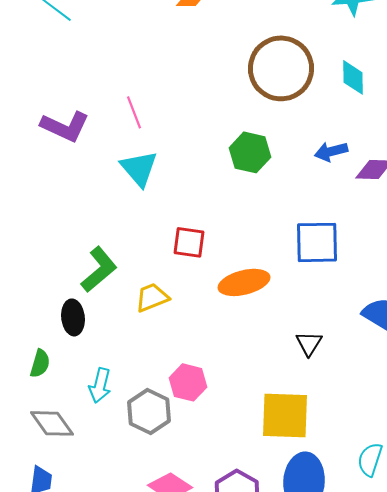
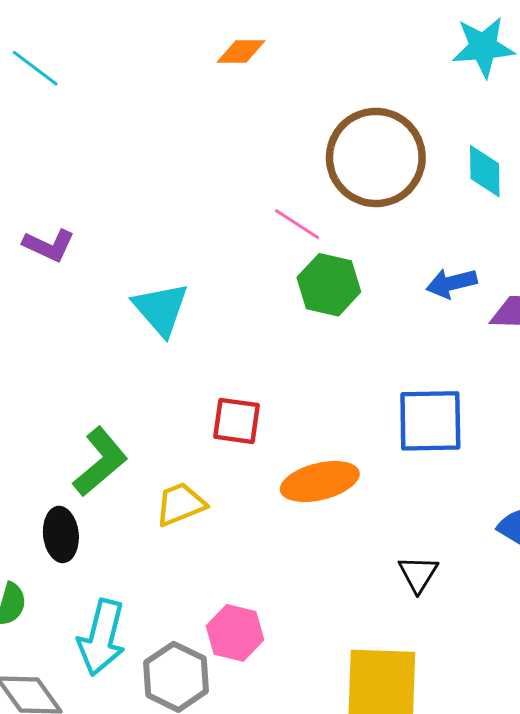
pink line: (134, 112) -> (297, 224), moved, turned -36
purple L-shape: (65, 126) -> (49, 245), size x0.7
cyan arrow: (100, 385) -> (102, 637), size x1.4

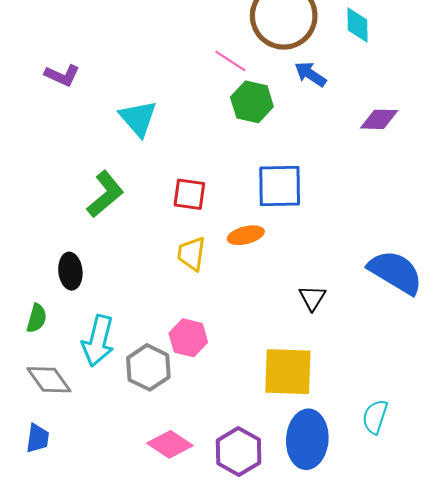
blue arrow: (452, 283) -> (310, 74), moved, turned 48
blue square: (430, 421) -> (280, 186), moved
green L-shape: (100, 462) -> (105, 194), moved
orange ellipse: (320, 481) -> (246, 235), size x0.7
yellow trapezoid: (180, 504) -> (191, 254), moved, turned -60

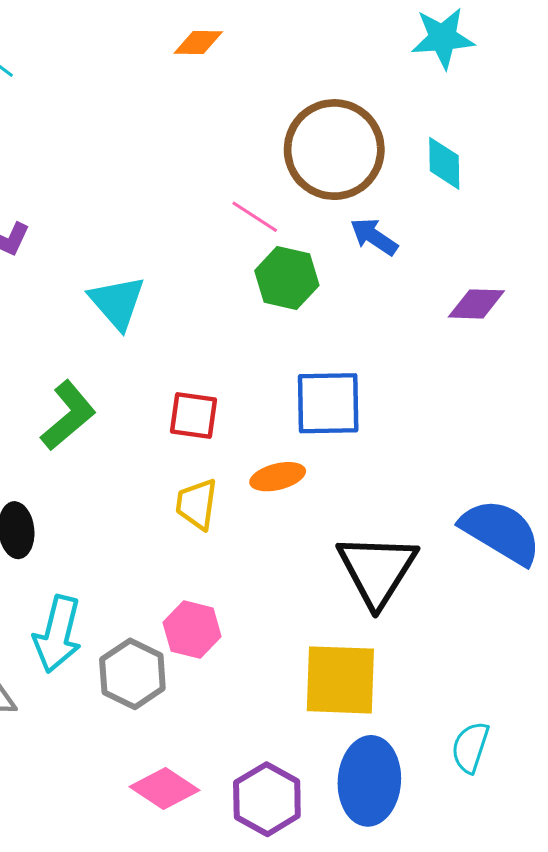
black triangle: (312, 298) -> (377, 570), size x2.0

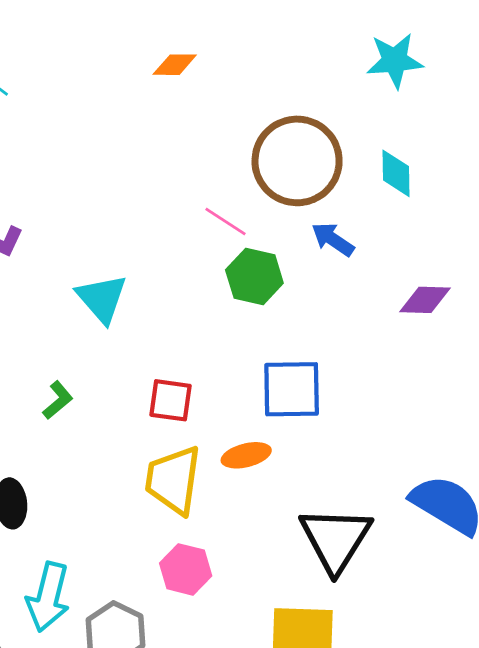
green L-shape: (68, 416) -> (58, 400), size x0.6
yellow trapezoid: (197, 504) -> (173, 480), size x1.5
pink hexagon: (192, 630) -> (186, 569), moved

